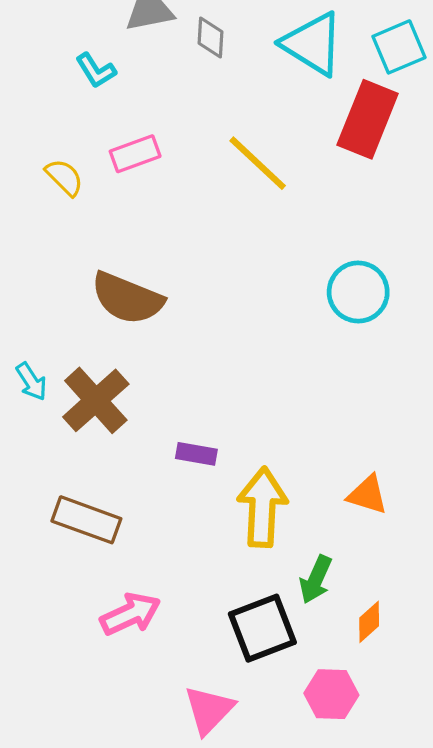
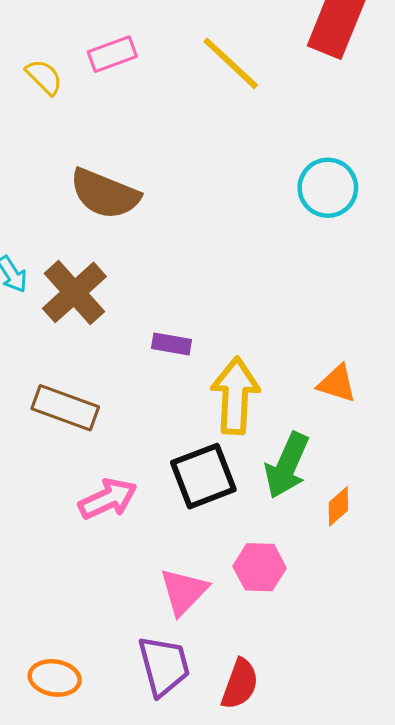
green arrow: (316, 579) -> (287, 465), size x1.4
black square: (262, 628) -> (203, 476), moved
pink hexagon: (331, 694) -> (260, 567), moved

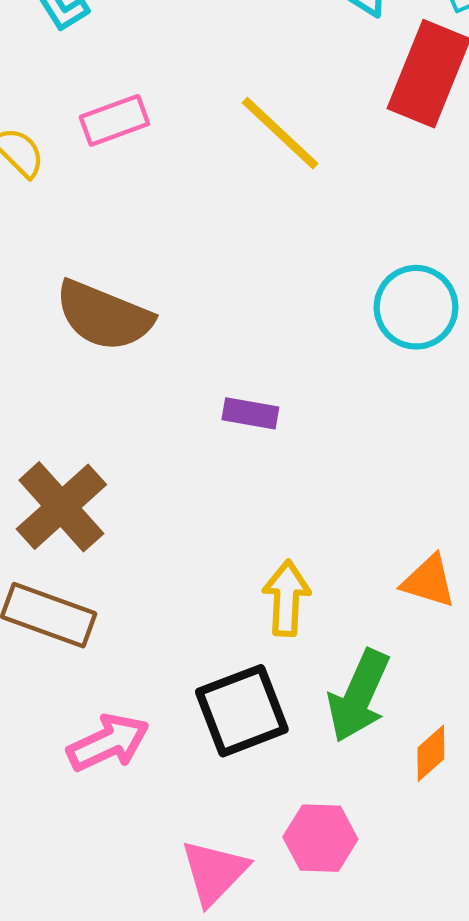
brown cross: (74, 292) -> (61, 507), moved
purple rectangle: (172, 344) -> (250, 413), moved
yellow arrow: (235, 396) -> (286, 598), size x0.7

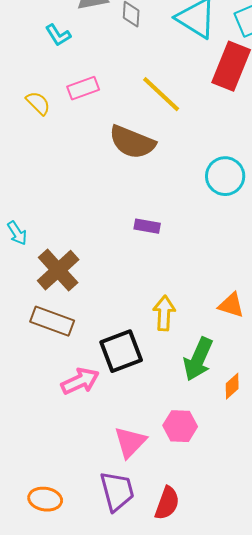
brown semicircle: (104, 316) -> (132, 142), moved
black square: (242, 711) -> (121, 351), moved

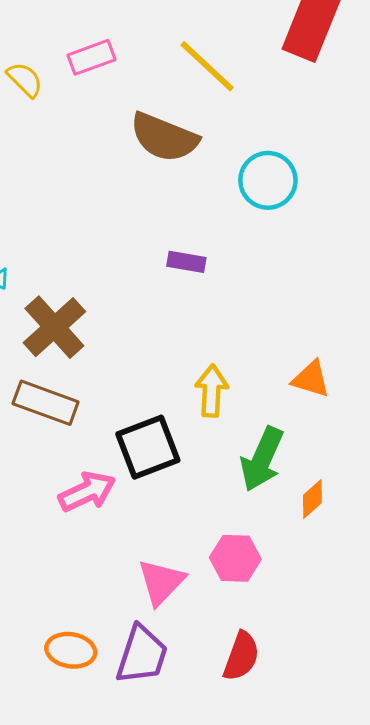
cyan circle: (225, 176) -> (268, 180), moved
purple trapezoid: (117, 491) -> (142, 655), turned 33
orange ellipse: (45, 499) -> (71, 650), moved
red semicircle: (167, 503) -> (241, 656), moved

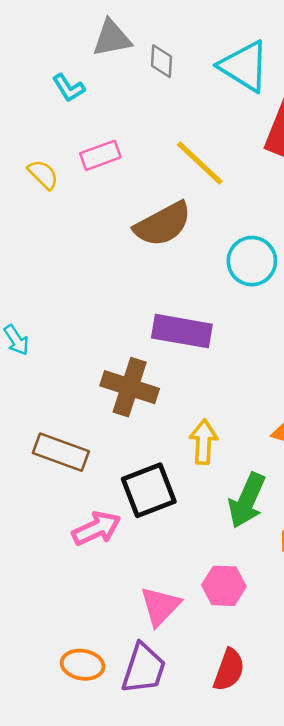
brown semicircle: (164, 137) -> (163, 224), turned -50
purple rectangle: (186, 262) -> (182, 331), size x1.8
brown cross: (54, 327) -> (130, 387), moved, turned -30

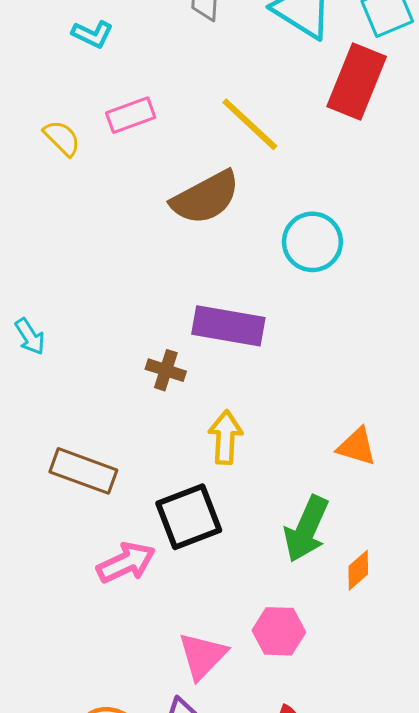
cyan L-shape: (69, 88) -> (93, 34), turned -32
brown cross: (130, 387) -> (166, 370), moved, size x0.6
yellow arrow: (204, 442) -> (225, 437), moved

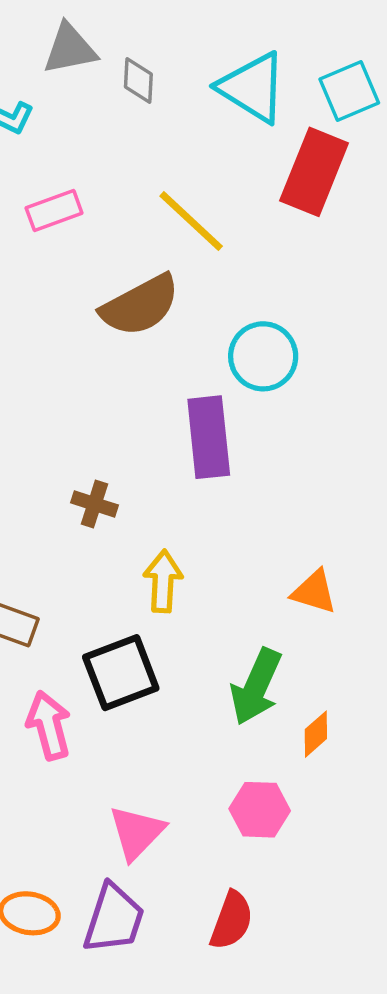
purple rectangle: (228, 326) -> (209, 437), moved, turned 74
pink arrow: (126, 563) -> (49, 725), turned -80
pink hexagon: (279, 631) -> (260, 810), moved

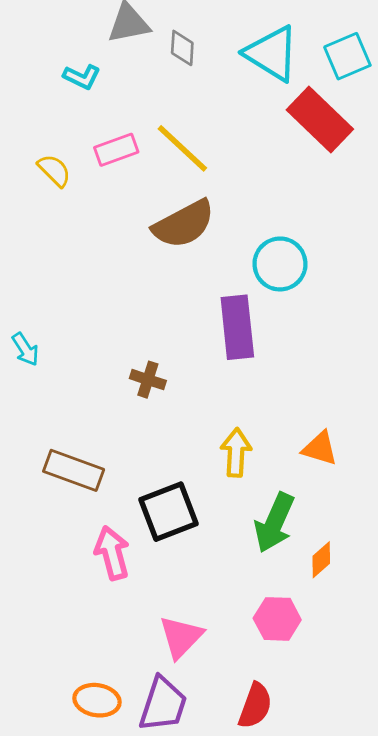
red rectangle: (314, 172) -> (320, 119), turned -68
yellow line: (191, 221) -> (182, 148), moved
yellow arrow: (163, 581) -> (236, 452), moved

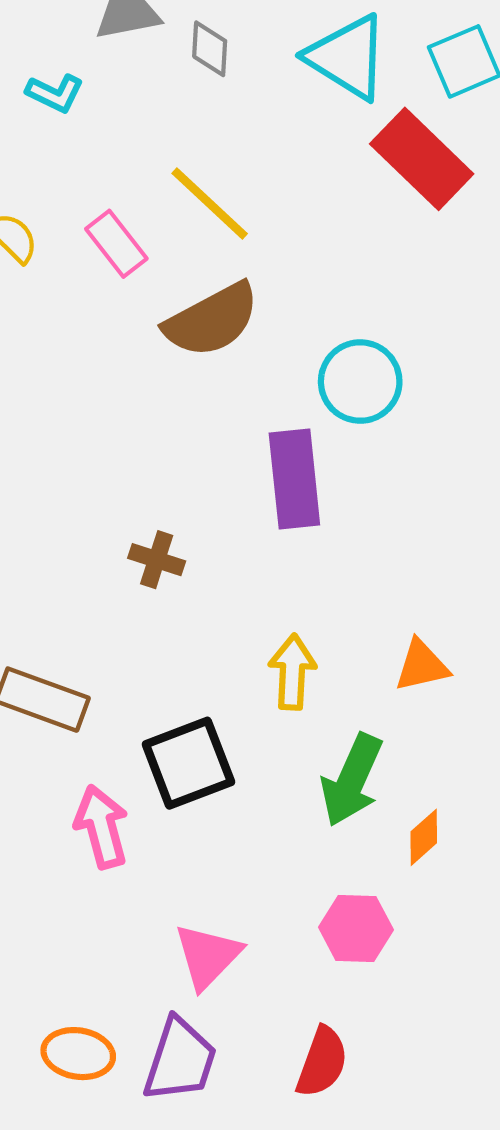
pink rectangle: (116, 150) -> (116, 244), moved, turned 72
orange triangle: (320, 448) -> (422, 666), turned -30

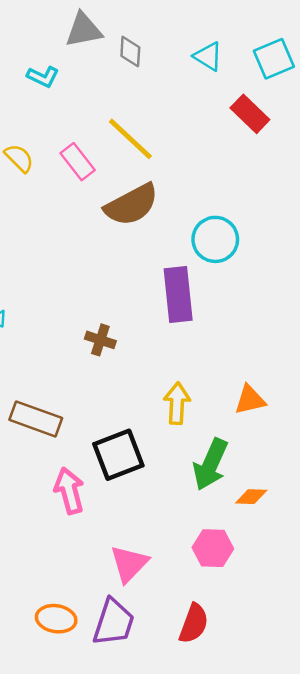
cyan triangle: (347, 57) -> (208, 56), size x0.6
red rectangle: (422, 159) -> (250, 114), size x0.7
orange diamond: (424, 837) -> (251, 497), turned 44

